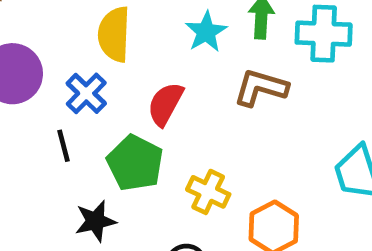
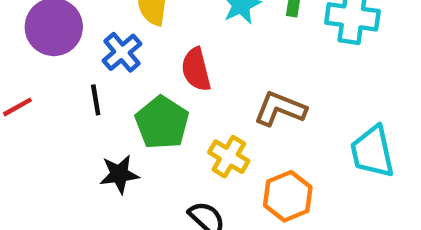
brown L-shape: (261, 88) -> (280, 109), moved
red semicircle: (165, 104) -> (196, 69), turned -48

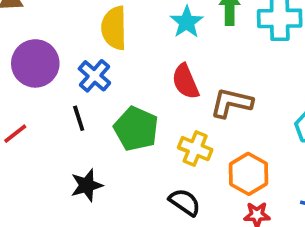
red semicircle: (196, 69) -> (185, 81), moved
black star: (119, 174) -> (87, 185), moved

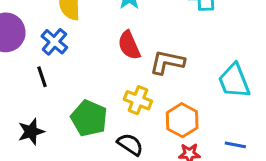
green pentagon: (136, 129) -> (89, 118), moved
black star: (87, 185) -> (31, 132), moved

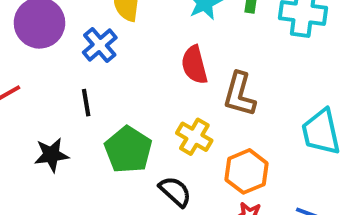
brown L-shape: (167, 62) -> (239, 94), turned -96
black line: (42, 77) -> (86, 103), moved

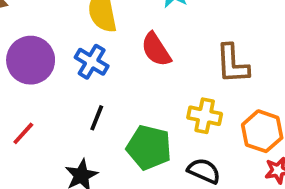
red semicircle: (194, 65) -> (156, 50), moved
black line: (86, 103) -> (97, 118), turned 50

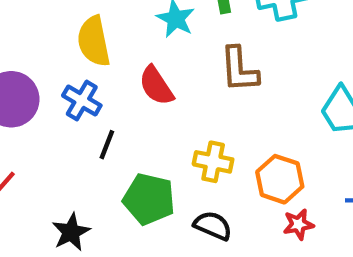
brown L-shape: (232, 64) -> (239, 69), moved
black line: (97, 118) -> (107, 145), moved

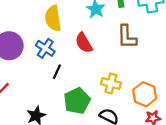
green pentagon: (149, 199) -> (77, 101), turned 30

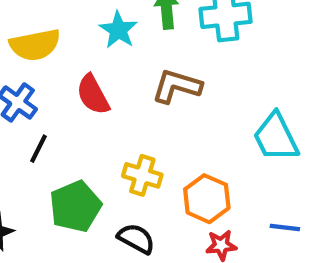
yellow semicircle: (53, 18) -> (35, 45), turned -95
brown L-shape: (127, 37) -> (177, 86), turned 105

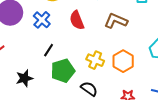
black line: (39, 149) -> (49, 50), moved
orange hexagon: (207, 199) -> (123, 61), moved

